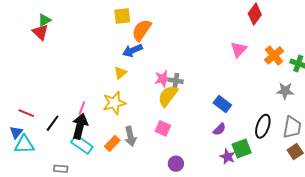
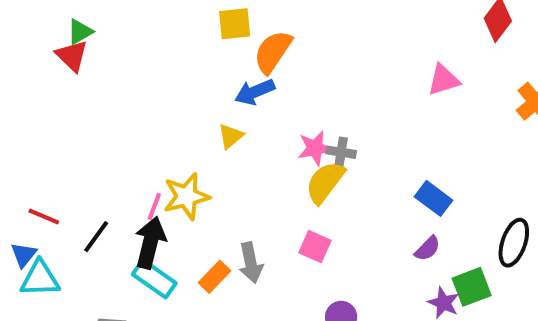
pink triangle: (239, 49) -> (444, 80), moved, turned 30
yellow star: (114, 103) -> (186, 196), moved

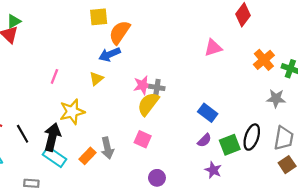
pink line: (154, 206) -> (54, 76), moved
black line: (96, 237) -> (23, 134), turned -66
green square: (472, 287) -> (230, 145), moved

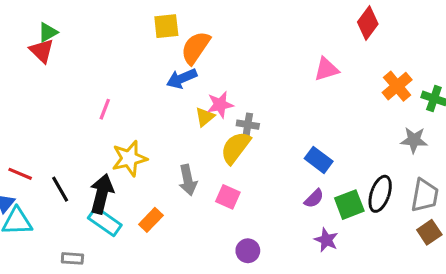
yellow triangle: (96, 79) -> (205, 117), moved
pink star: (143, 85) -> (220, 105), moved
gray arrow: (107, 148) -> (188, 180), moved

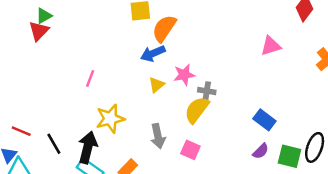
red triangle: (42, 51) -> (39, 31), turned 30
yellow triangle: (205, 117) -> (157, 85), moved
green square: (349, 205) -> (289, 156), turned 35

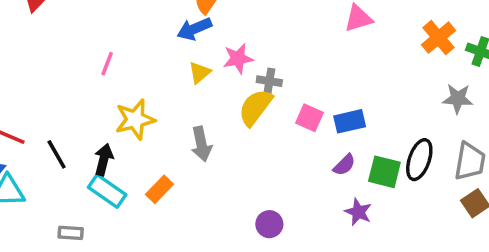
blue rectangle: (264, 120) -> (350, 121), turned -50
black arrow: (88, 147) -> (104, 160), size x0.7
pink square: (190, 150) -> (309, 118), moved

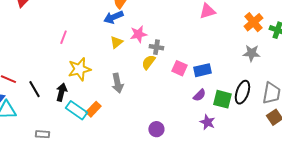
gray star: (458, 99) -> (251, 53), moved
yellow semicircle: (255, 107) -> (148, 62), size x0.7
cyan rectangle: (107, 191) -> (76, 110), moved

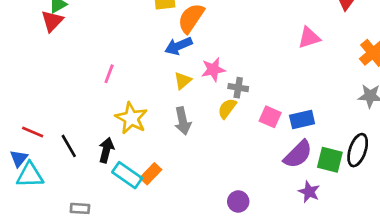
yellow star: (79, 69) -> (131, 118), turned -30
gray arrow: (117, 83) -> (183, 121), moved
purple semicircle: (199, 95) -> (298, 154), size x1.6

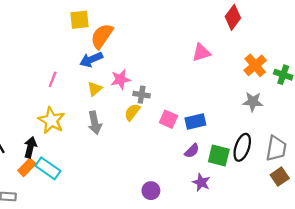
pink line: (109, 74) -> (53, 79), moved
purple semicircle: (298, 154) -> (192, 151), size x0.6
orange rectangle: (151, 174) -> (27, 167), moved
purple circle: (238, 201) -> (151, 191), moved

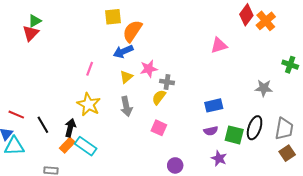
orange cross: (255, 65) -> (266, 21), moved
pink square: (168, 119) -> (159, 128), moved
purple semicircle: (192, 151) -> (211, 131), turned 32

